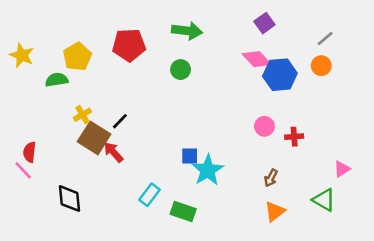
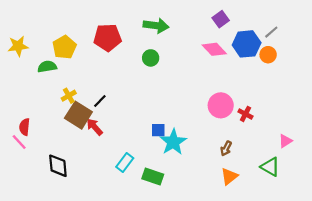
yellow star: (22, 55) -> (18, 46), turned -30
blue hexagon: (280, 75) -> (247, 44), moved
pink circle: (264, 126) -> (221, 105), size x1.5
red cross: (294, 137) -> (245, 114), turned 32

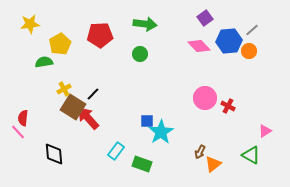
yellow star: (18, 46) -> (30, 24), moved
red arrow: (95, 127) -> (88, 118), size x1.4
brown arrow: (226, 148) -> (200, 152), moved

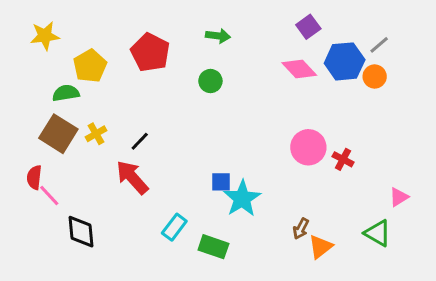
green arrow: (145, 24) -> (218, 36), size x0.7
red pentagon: (100, 35) -> (150, 52), turned 30
brown square: (73, 107) -> (58, 134), moved
pink line: (18, 132) -> (49, 195), moved

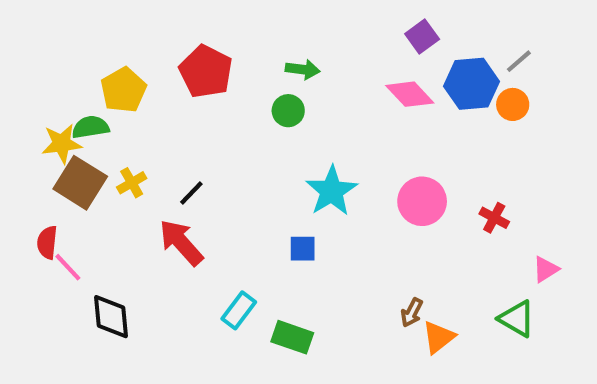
yellow star: (45, 36) -> (62, 144), moved
green arrow: (218, 36) -> (303, 69), moved
red cross: (343, 159) -> (494, 218), moved
cyan star: (242, 198) -> (331, 191), moved

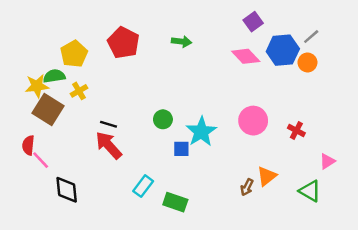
green circle: (288, 111) -> (163, 119), moved
yellow cross: (132, 183) -> (79, 91), moved
cyan star: (331, 191) -> (201, 132), moved
black line: (191, 193) -> (109, 124), moved, turned 63
orange triangle: (439, 337) -> (267, 176), moved

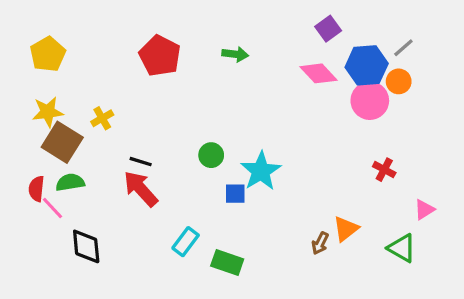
yellow pentagon: (74, 54) -> (48, 54), moved
green semicircle: (54, 76) -> (70, 182), moved
pink circle: (253, 121) -> (370, 101), moved

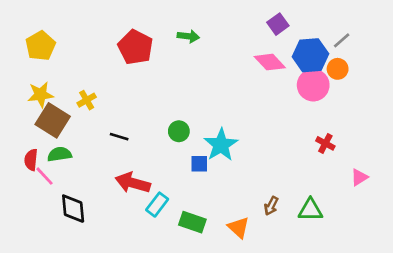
green arrow: (235, 54) -> (188, 36), moved
red arrow: (141, 189) -> (133, 183), moved, turned -32
orange triangle: (346, 229) -> (239, 228), moved, turned -40
green triangle: (402, 248) -> (310, 210), moved, turned -30

